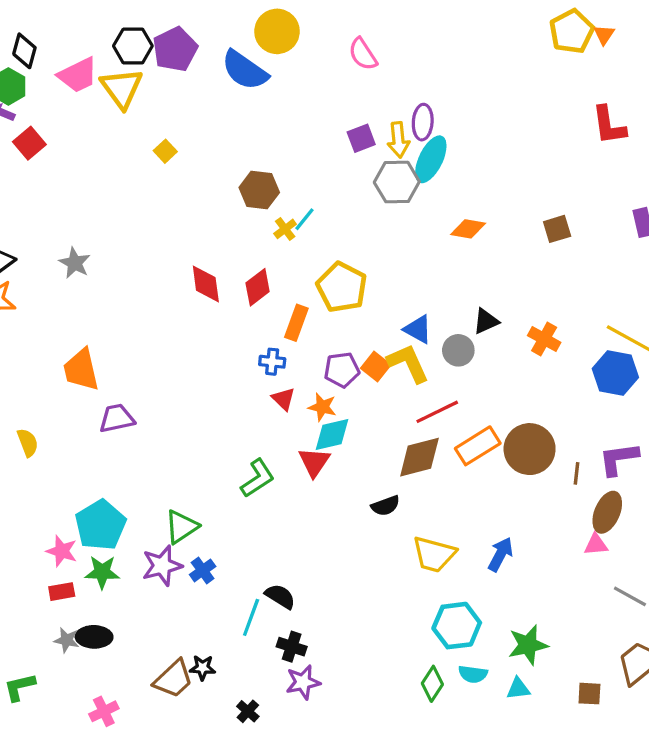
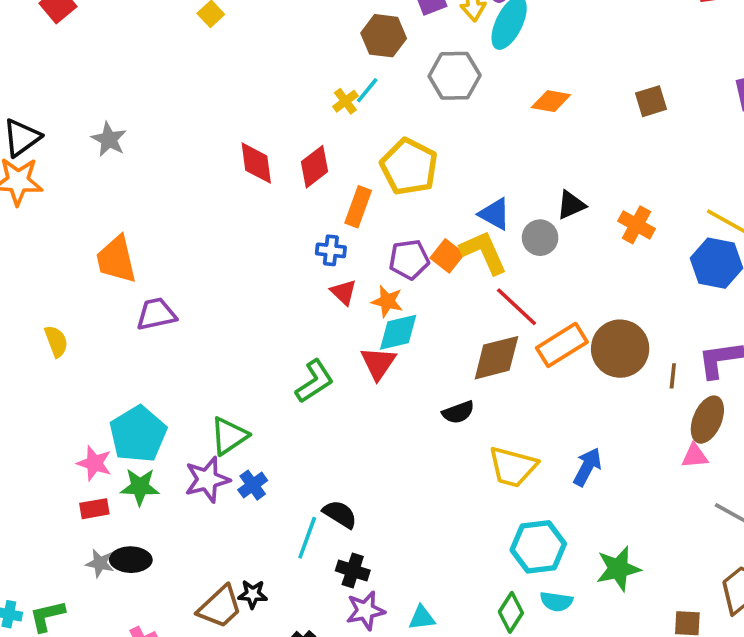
gray hexagon: (397, 182) -> (455, 76), moved
brown hexagon: (259, 190) -> (384, 36), moved
red line: (437, 412) -> (516, 307), turned 69
cyan triangle: (518, 689) -> (422, 618), moved

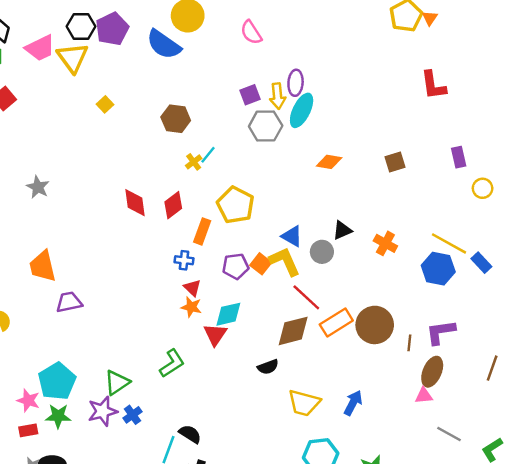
brown hexagon: (384, 36) -> (176, 119), moved
gray hexagon: (455, 76) -> (266, 126), moved
orange star: (387, 301) -> (191, 307), moved
green L-shape: (314, 381) -> (172, 363), moved

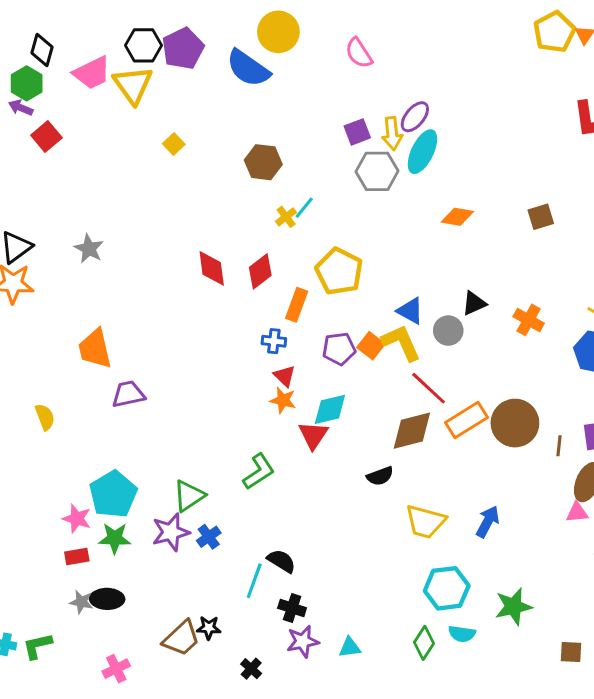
purple ellipse: (296, 83) -> (415, 117), turned 35

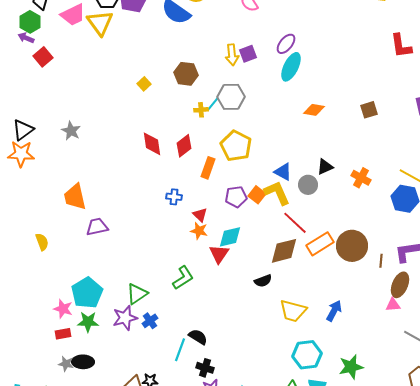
yellow arrow: (392, 133) -> (232, 55), moved
yellow square: (174, 144) -> (144, 84), moved
gray hexagon: (377, 171) -> (231, 97), moved
yellow cross: (286, 217) -> (201, 110), turned 32
blue cross: (274, 341) -> (174, 197), moved

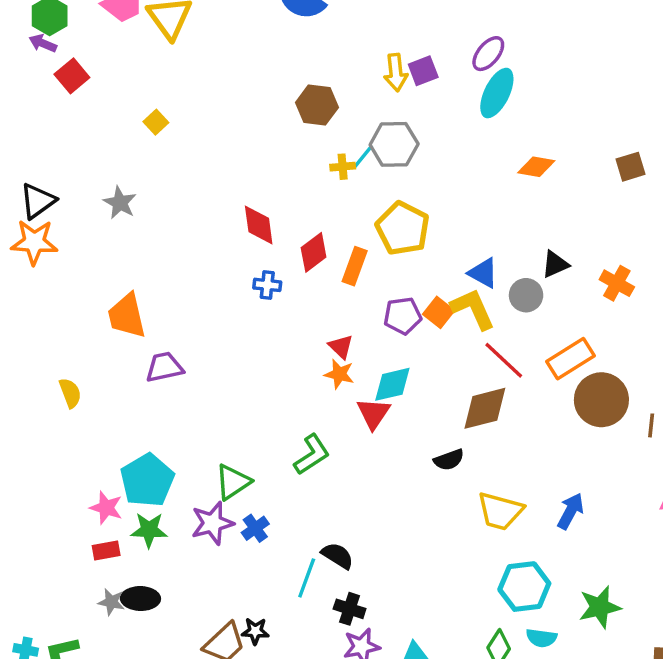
yellow square: (144, 84) -> (156, 122), moved
red diamond: (184, 146) -> (314, 252), moved
blue cross: (174, 197) -> (267, 285), moved
orange rectangle: (320, 244) -> (571, 359), moved

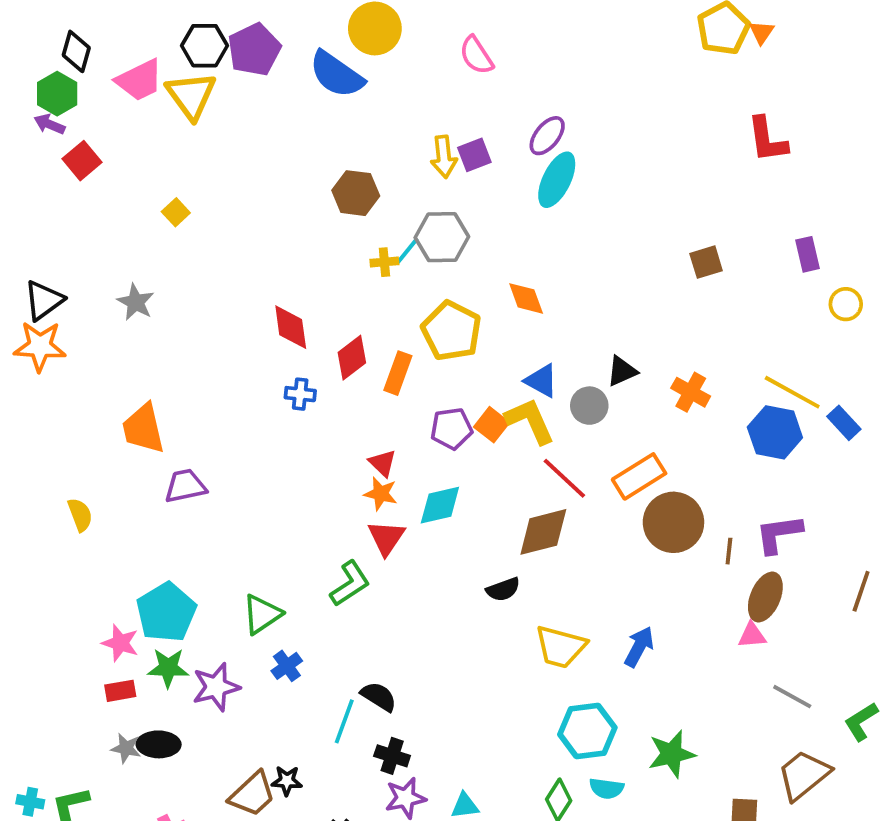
orange diamond: (536, 167) -> (526, 298), moved, turned 60
red triangle: (374, 413) -> (386, 538), moved
purple star: (212, 523) -> (216, 687), moved

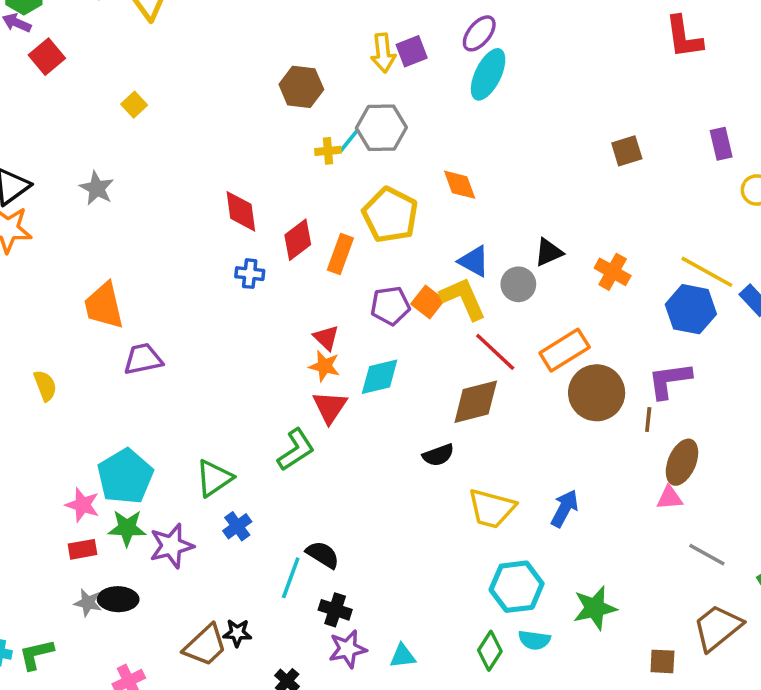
purple L-shape: (779, 534) -> (670, 380), moved

